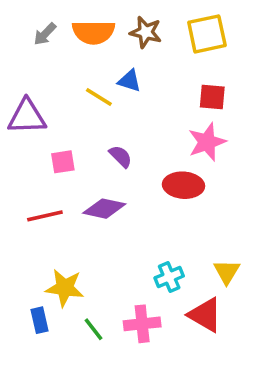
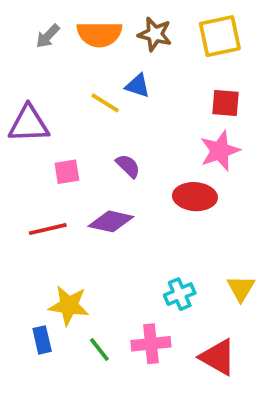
red triangle: (205, 315) -> (218, 357), moved

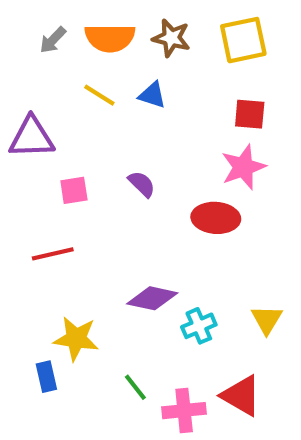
yellow line: (105, 103) -> (99, 95), moved
purple diamond: (111, 221) -> (152, 298), moved
pink cross: (151, 344) -> (184, 411), moved
green line: (99, 349) -> (135, 387), moved

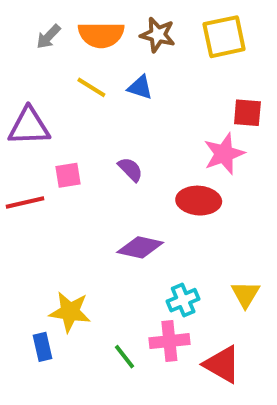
red square: (250, 114) -> (247, 113), moved
red line: (53, 254) -> (25, 202), moved
purple diamond: (152, 298) -> (140, 247), moved
pink cross: (184, 411) -> (169, 341), moved

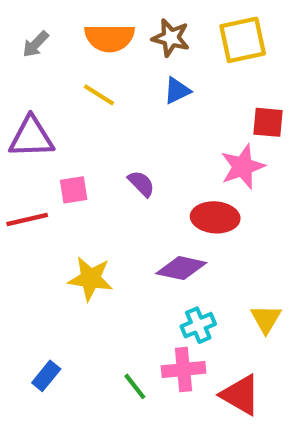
gray arrow: (48, 37) -> (36, 44), moved
blue triangle: (140, 87) -> (177, 91), moved, turned -44
purple diamond: (140, 247) -> (181, 268), moved
yellow star: (70, 312) -> (91, 279), moved
blue rectangle: (43, 347) -> (46, 376), turned 52

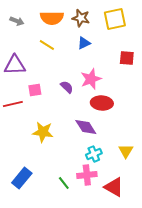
gray arrow: (36, 44) -> (17, 21), turned -112
pink star: (243, 167) -> (91, 79), moved
purple diamond: (181, 268) -> (86, 127), turned 45
blue rectangle: (46, 376) -> (22, 178), size x1.5

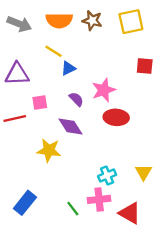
gray arrow: (17, 21) -> (19, 24), size x1.5
blue triangle: (84, 43) -> (68, 68), moved
purple diamond: (86, 127) -> (71, 126), moved

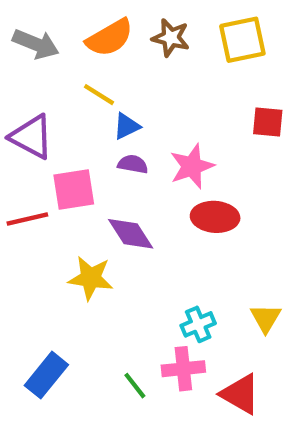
orange semicircle: (59, 20) -> (110, 38), turned -30
purple triangle: (17, 74) -> (32, 137), turned 30
purple semicircle: (76, 99) -> (133, 164), moved, turned -35
pink square: (40, 103) -> (74, 189), size x1.5

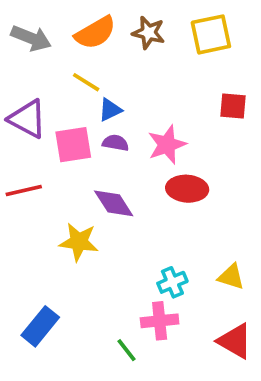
pink square: (74, 189) -> (73, 145), moved
yellow triangle: (266, 318) -> (231, 277), turned -44
green line: (135, 386) -> (127, 350), moved
red triangle: (240, 394) -> (235, 341), moved

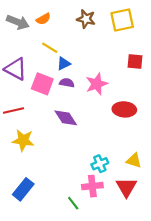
orange semicircle: (95, 33) -> (43, 19), moved, size x0.6
pink square: (73, 145) -> (42, 84), turned 30
red ellipse: (187, 189) -> (124, 109), moved
yellow star: (79, 242) -> (23, 140), moved
red triangle: (235, 341) -> (126, 187), moved, turned 30

